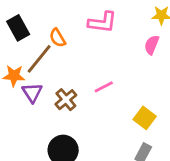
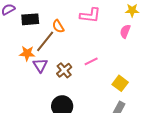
black rectangle: (18, 28) -> (30, 19), turned -66

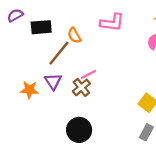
orange star: (27, 53) -> (29, 90), moved
pink line: (91, 61) -> (88, 74), moved

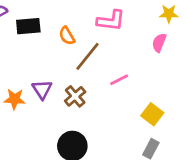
brown line: (59, 53) -> (88, 56), moved
pink line: (88, 74) -> (119, 80), moved

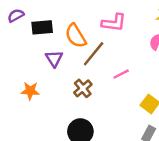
orange semicircle: (67, 36) -> (76, 36), size x1.5
purple triangle: (42, 89) -> (54, 59), moved

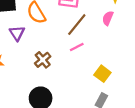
brown line: (94, 54) -> (77, 25), moved

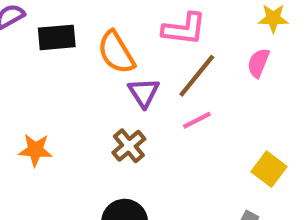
purple triangle: (17, 33) -> (144, 93), moved
yellow square: (102, 74) -> (269, 169), moved

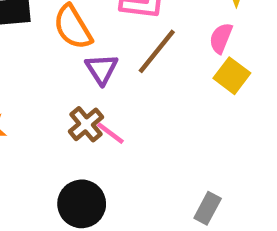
pink line: (197, 120) -> (110, 133), moved, turned 64
yellow square: (269, 169) -> (232, 76), moved

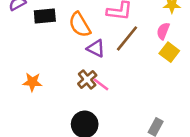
purple triangle: (102, 69) -> (96, 48), turned -30

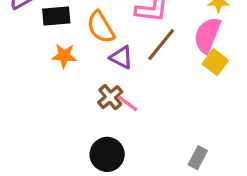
pink semicircle: (163, 31) -> (207, 35), size x1.6
orange star: (32, 82) -> (64, 56), moved

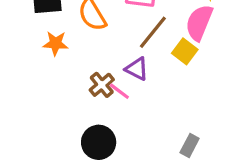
purple triangle: (121, 57) -> (137, 69), moved
yellow square: (215, 62) -> (185, 51), moved

